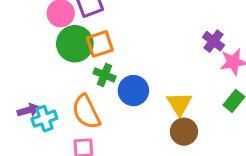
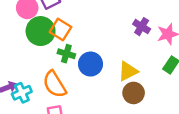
purple cross: (214, 41) -> (142, 27), moved
orange square: (100, 44) -> (60, 29), turned -35
yellow triangle: (179, 104) -> (128, 71), turned 40

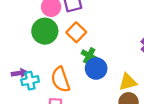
green circle: (41, 31) -> (45, 31), moved
green cross: (66, 54) -> (89, 56), moved

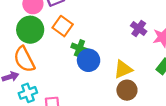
orange semicircle: (60, 79) -> (24, 59), moved
cyan cross: (30, 81) -> (28, 93), moved

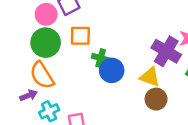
orange square: (63, 26) -> (80, 36), turned -30
purple cross: (139, 29) -> (166, 51), moved, size x1.6
yellow triangle: (123, 69) -> (150, 77), turned 48

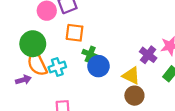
green circle: (46, 43) -> (33, 44), moved
purple cross: (166, 51) -> (148, 55), size x0.7
cyan cross: (49, 111) -> (57, 67), moved

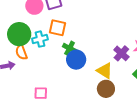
orange semicircle: (37, 64) -> (21, 52), size x0.7
cyan cross: (57, 67) -> (40, 39), moved

